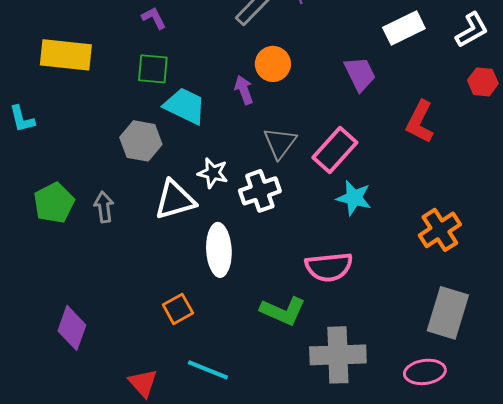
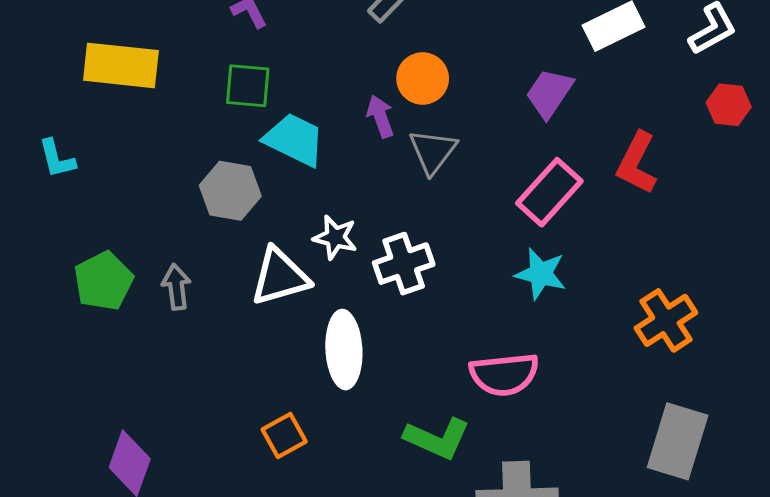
purple trapezoid: (360, 74) -> (549, 93), turned -120
gray triangle: (280, 143) -> (433, 151), moved
pink rectangle: (335, 150) -> (549, 192), moved

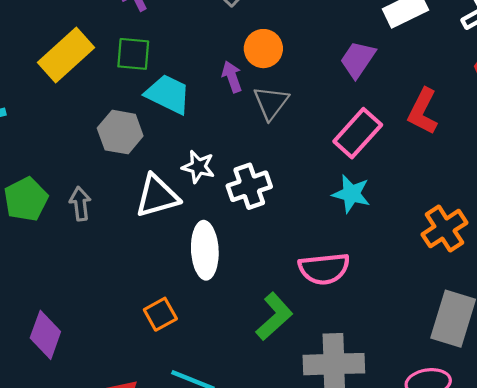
yellow rectangle: (121, 65) -> (66, 55), moved, turned -48
green L-shape: (437, 438) -> (274, 316), turned -66

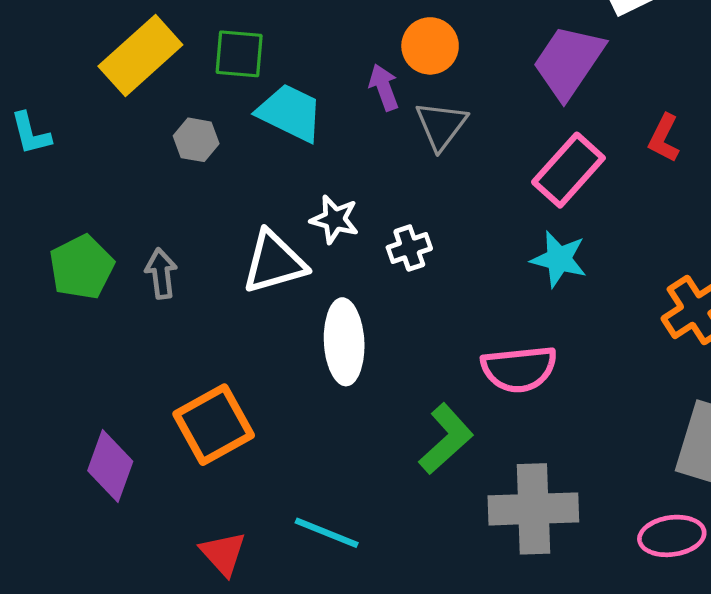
purple trapezoid: (358, 59) -> (568, 62), size x1.4
red L-shape: (423, 111) -> (664, 138), size x0.7
gray hexagon: (120, 132) -> (196, 140), moved, size x0.7
white cross: (249, 186) -> (409, 248), size x0.7
orange square: (160, 314) -> (214, 425), moved, size x1.6

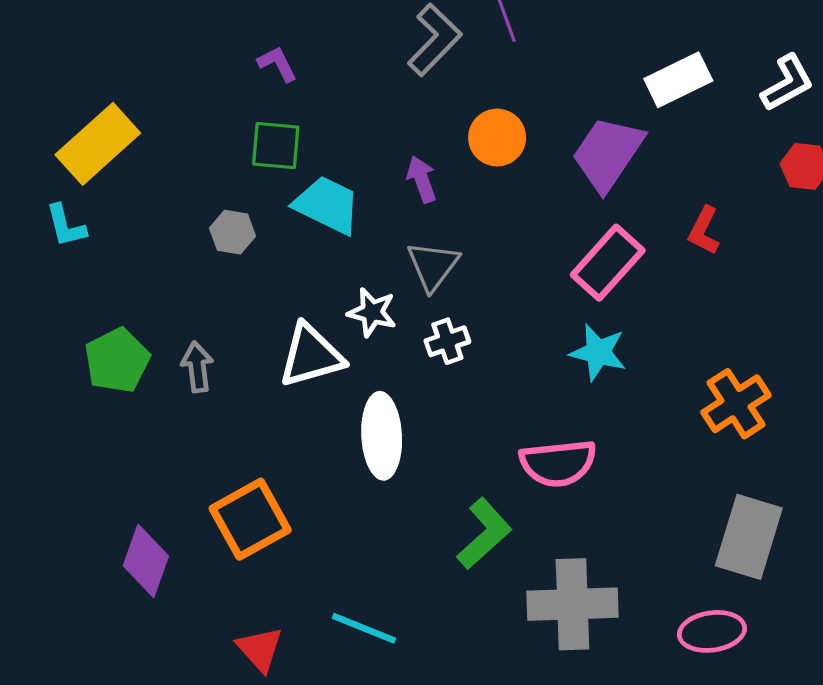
orange circle: (430, 46) -> (497, 138), moved
yellow rectangle: (140, 55) -> (98, 144), moved
gray triangle: (441, 125) -> (433, 266), moved

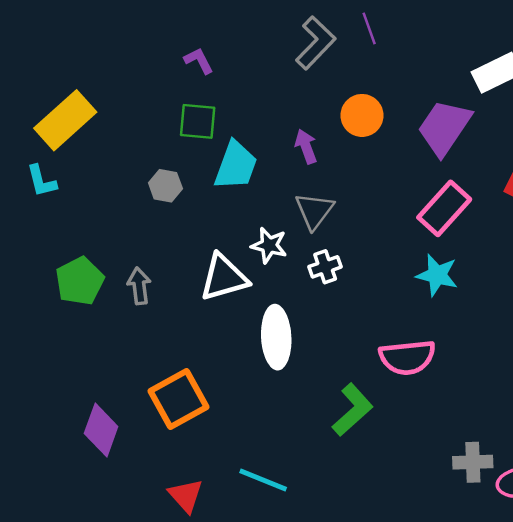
cyan trapezoid: (327, 205) -> (236, 166), turned 84
gray cross: (572, 604) -> (473, 462), moved, size x0.6

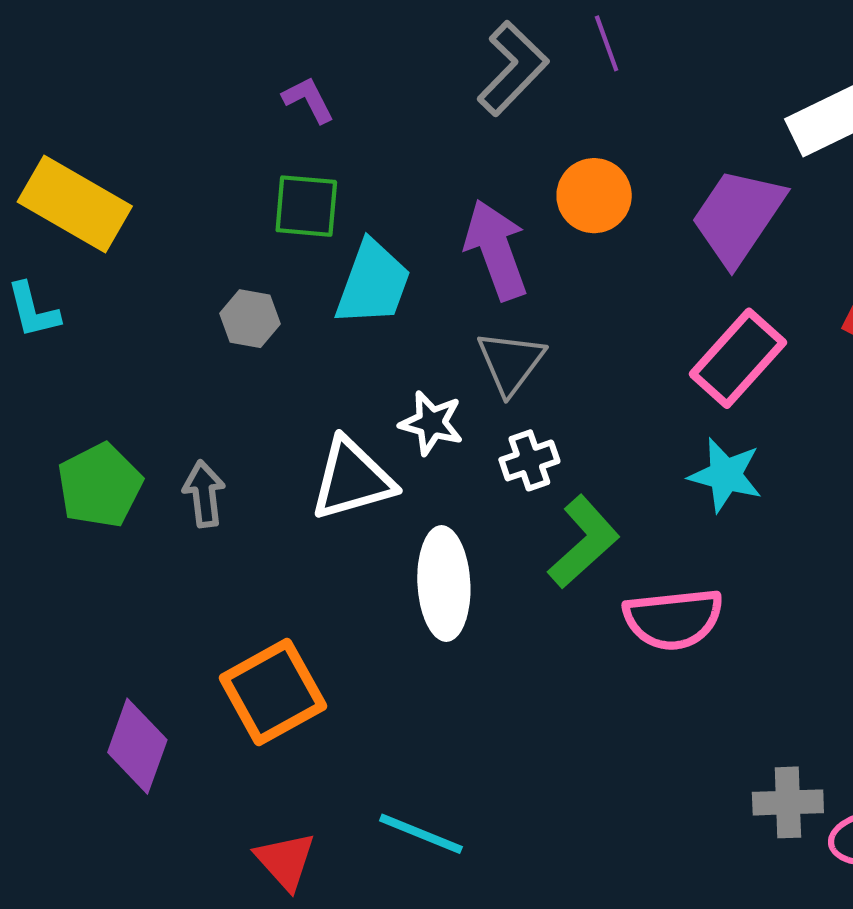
yellow rectangle: (65, 120) -> (75, 204), turned 72
purple arrow: (306, 146) -> (496, 250), size x1.6
green L-shape: (352, 410) -> (584, 542), moved

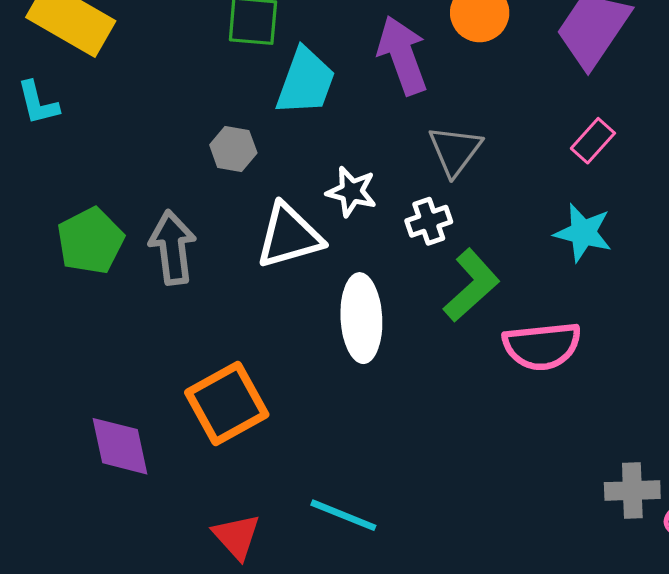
gray hexagon: (250, 319) -> (233, 149), moved
pink rectangle: (738, 358) -> (593, 141), size x0.6
gray triangle: (511, 362) -> (455, 151), moved
gray arrow: (204, 494) -> (173, 247), size x1.4
purple diamond: (137, 746) -> (120, 446), turned -32

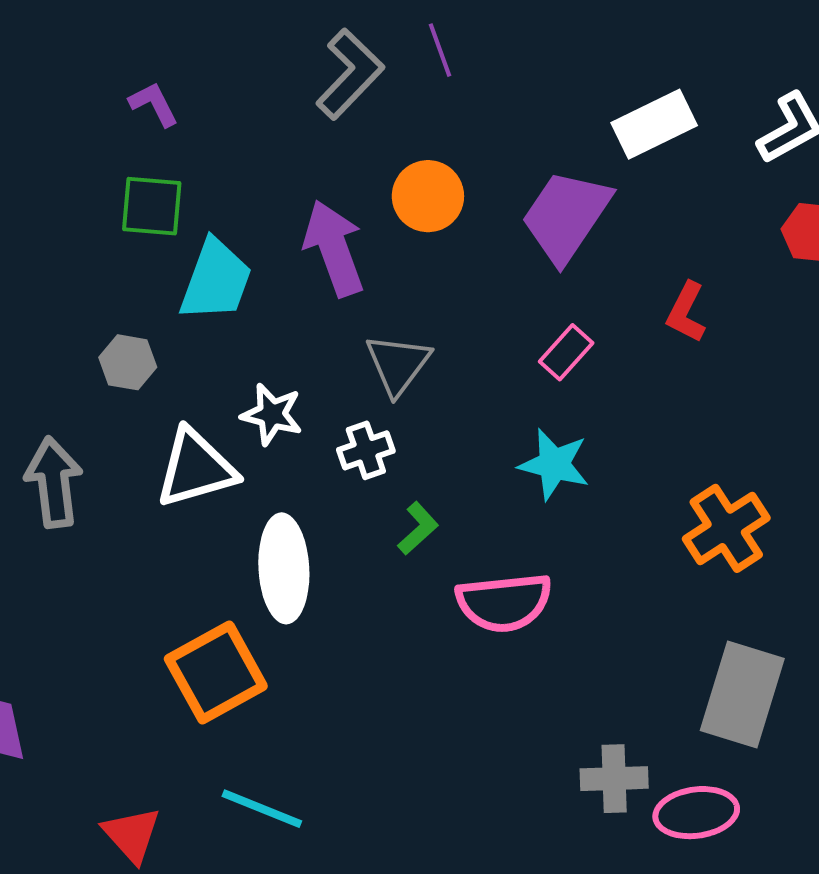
green L-shape: (471, 285) -> (418, 528), size x0.6
orange square: (227, 403) -> (216, 672), moved

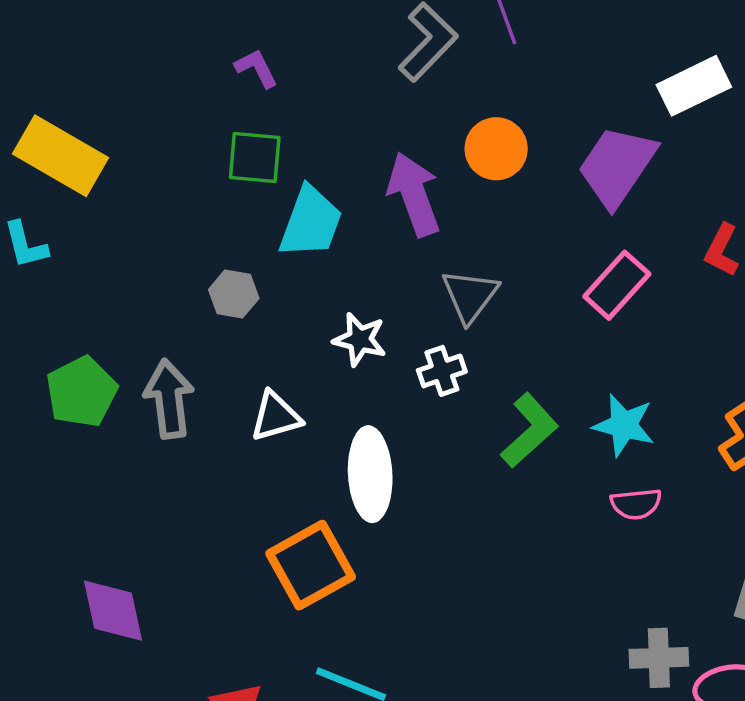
pink rectangle: (566, 352) -> (617, 285), size x1.4
cyan star: (554, 464) -> (624, 425), moved
white triangle: (196, 468) -> (276, 416), moved, size x0.7
green L-shape: (418, 528) -> (529, 430), moved, size x1.6
pink semicircle: (504, 602) -> (636, 504), moved, size x0.6

